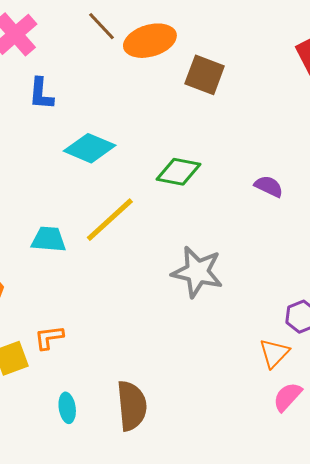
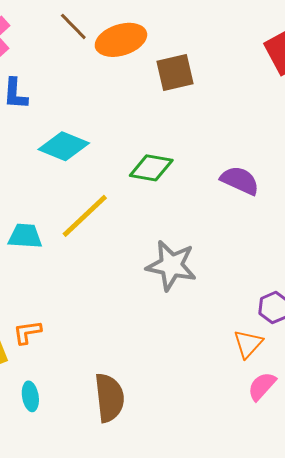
brown square: (205, 75) -> (175, 72), turned -33
purple semicircle: (269, 186) -> (240, 180), size x1.4
cyan ellipse: (67, 408) -> (30, 396), moved

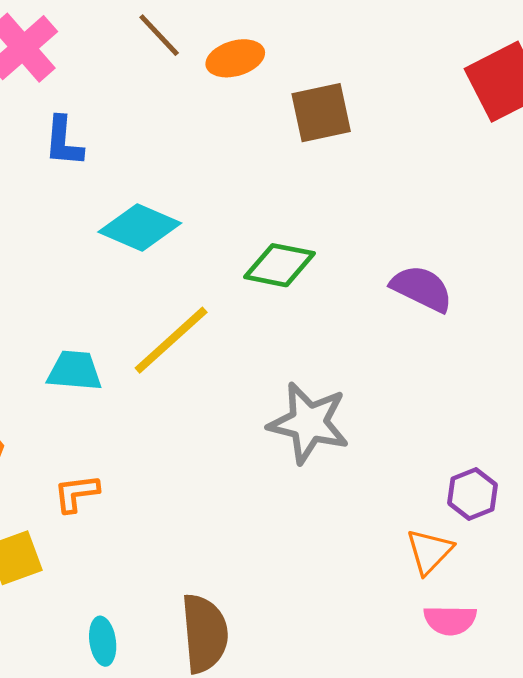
orange ellipse: (121, 40) -> (235, 58), size x0.7
orange L-shape: (27, 332) -> (76, 493), moved
pink semicircle: (262, 386) -> (450, 620), turned -132
cyan ellipse: (30, 396) -> (103, 641), moved

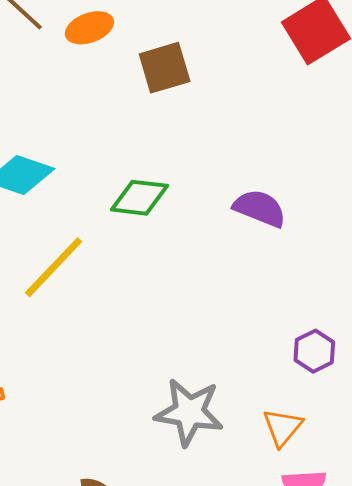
gray star: (309, 423) -> (189, 412), moved
purple hexagon: (473, 494) -> (314, 351), moved

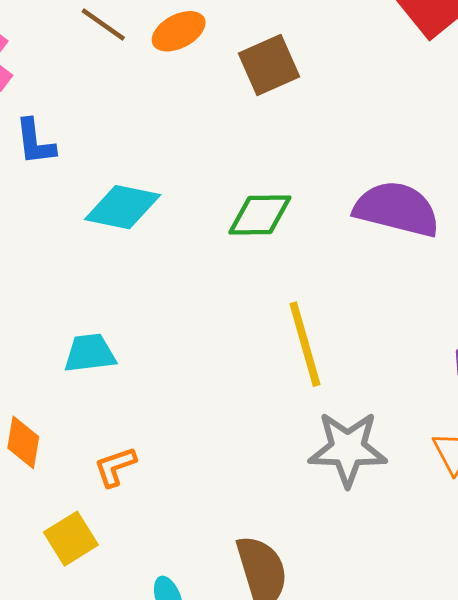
purple semicircle: (260, 208) -> (397, 209), size x1.4
yellow line: (54, 267) -> (305, 344), moved, turned -52

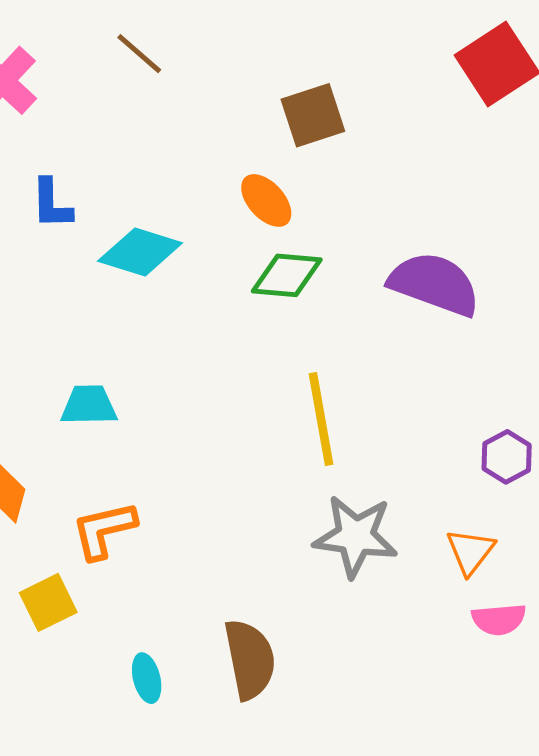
orange ellipse: (179, 31) -> (266, 200), moved, turned 70
blue L-shape: (35, 142) -> (52, 204), moved
orange L-shape: (115, 467) -> (104, 530), size x1.4

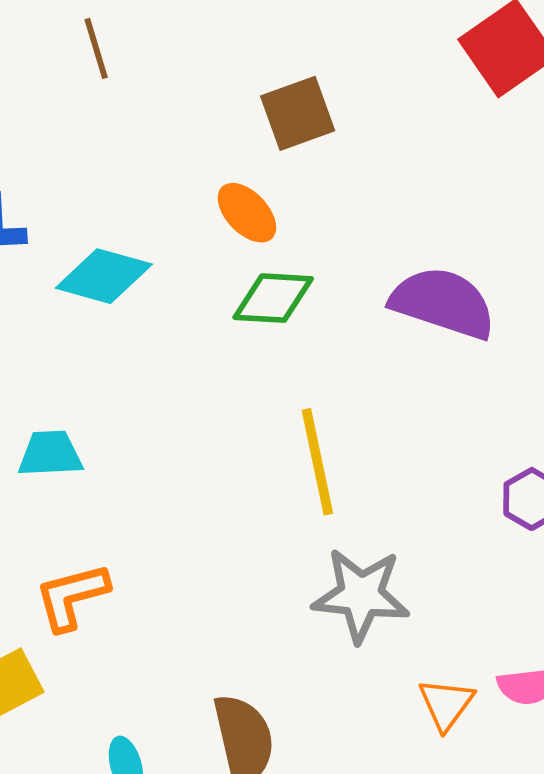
brown line: (139, 54) -> (96, 48), turned 34
orange triangle: (470, 551) -> (446, 704), moved

